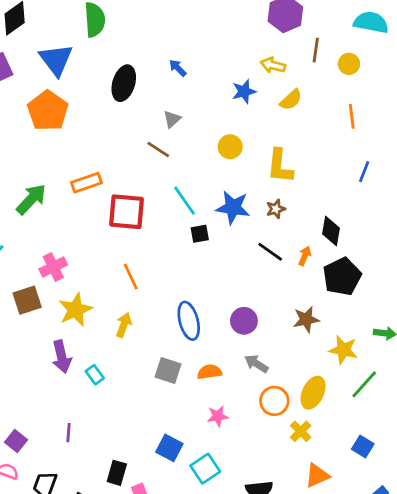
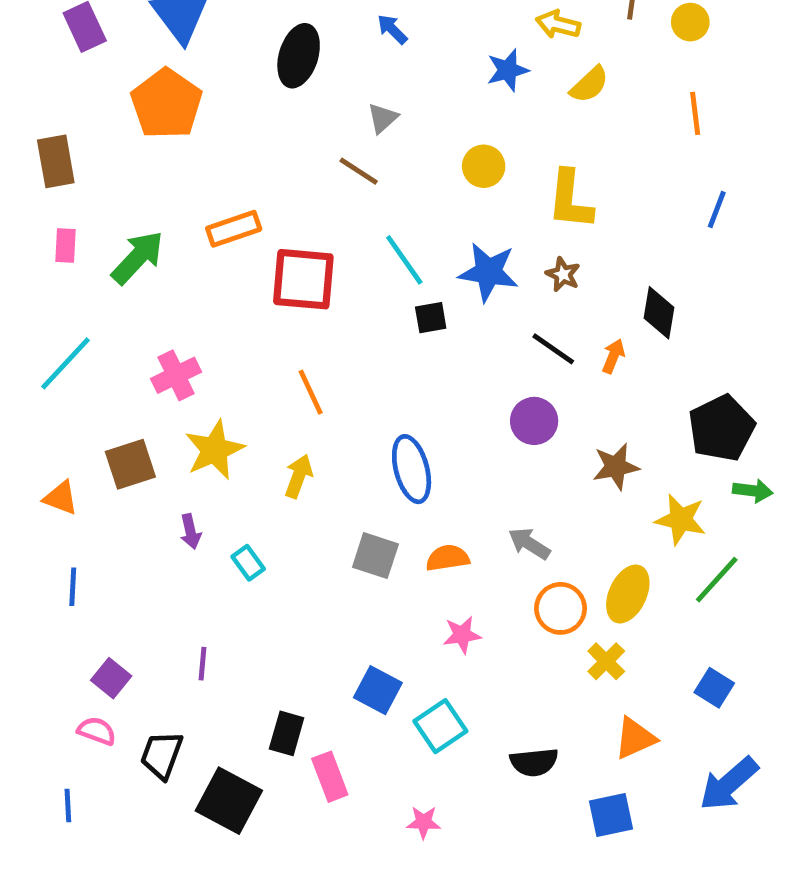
brown star: (276, 209) -> (563, 274), turned -30
black pentagon: (342, 277) -> (722, 428), moved
brown square: (27, 300) -> (130, 464), moved
purple circle: (244, 321) -> (534, 421), moved
purple arrow: (62, 357) -> (190, 532), size x0.6

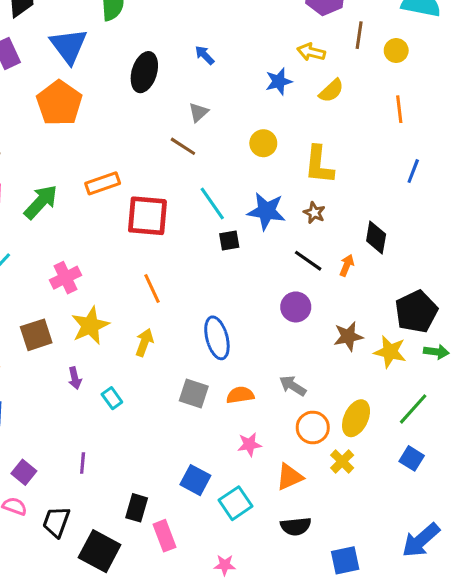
yellow star: (681, 519) -> (390, 352), moved
blue square: (714, 688) -> (412, 458), moved
orange triangle: (635, 738) -> (290, 477), moved

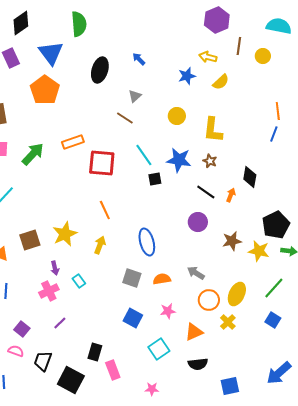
orange line: (399, 109) -> (278, 111), moved
pink cross: (66, 278) -> (49, 291), moved
purple line: (83, 463) -> (60, 323), turned 40
blue square: (195, 480) -> (133, 318), moved

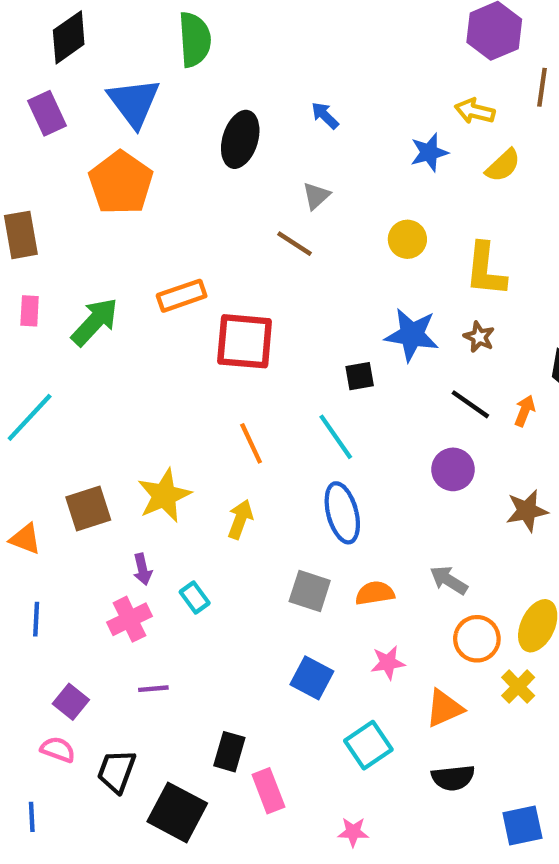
cyan line: (144, 155) -> (336, 437), moved
purple line: (60, 323) -> (153, 689), turned 40

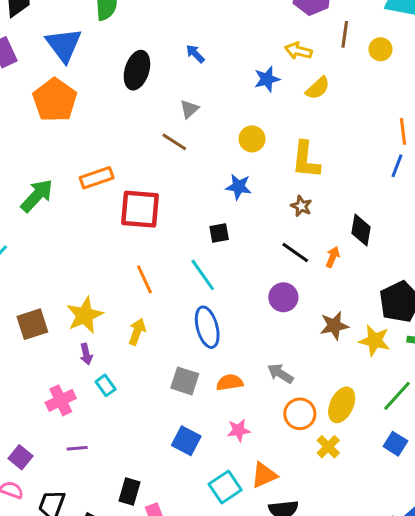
blue star: (412, 335) -> (239, 187), moved, size x0.7
purple arrow: (143, 569) -> (86, 354), moved
orange triangle: (444, 708) -> (264, 475), moved

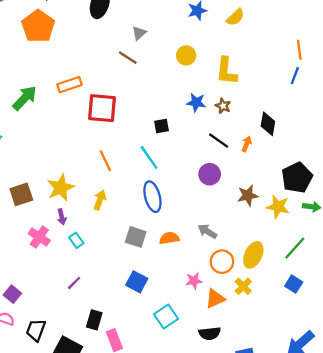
blue star: (239, 187) -> (196, 102), moved
pink cross: (61, 400) -> (39, 237), moved, turned -30
pink star: (239, 430) -> (194, 281), moved
purple line: (77, 448) -> (74, 283), moved, turned -40
orange triangle: (264, 475) -> (215, 299), moved

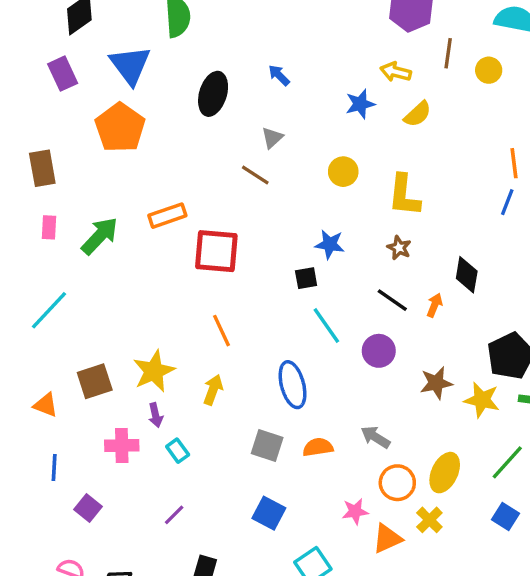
blue star: (196, 102) -> (330, 244), moved
cyan line: (149, 157) -> (326, 325), moved
pink cross: (39, 237) -> (122, 446), turned -35
purple square: (12, 294) -> (88, 508), moved

